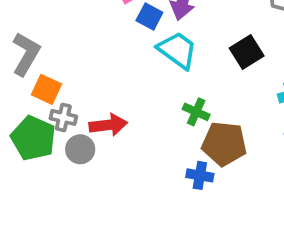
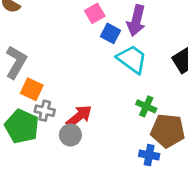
red arrow: (108, 125) -> (79, 116), turned -32
gray circle: (80, 149) -> (70, 135), moved

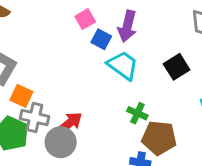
gray cross: (45, 111) -> (35, 118), size x1.4
gray circle: (70, 135) -> (61, 142), size x1.4

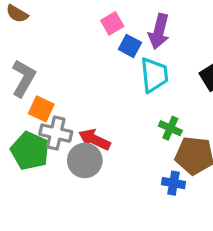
cyan trapezoid: (123, 65) -> (154, 75), turned 48
red arrow: (69, 123) -> (94, 140), turned -116

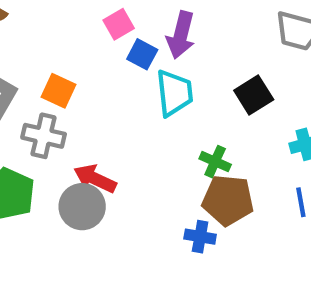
orange square: (41, 109) -> (59, 91), moved
green cross: (170, 128) -> (215, 162), moved
gray cross: (56, 133) -> (44, 136), moved

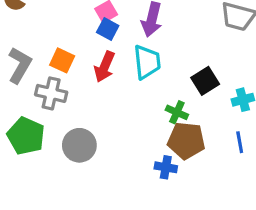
blue square: (142, 54) -> (108, 29), moved
black square: (254, 95) -> (205, 81), moved
red arrow: (95, 179) -> (105, 67), moved, turned -92

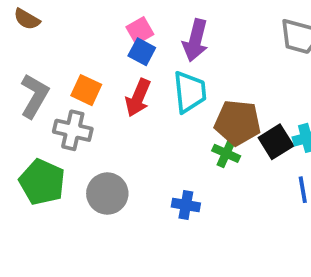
black square: (205, 81) -> (276, 142), moved
brown pentagon: (186, 141) -> (238, 123), moved
blue cross: (166, 167) -> (186, 205), moved

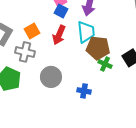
orange square: (86, 90) -> (32, 31), turned 35
brown pentagon: (238, 123) -> (98, 48), moved
gray circle: (107, 194) -> (51, 77), moved

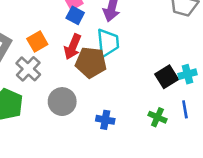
brown pentagon: (98, 48) -> (91, 62), moved
gray cross: (25, 52) -> (28, 69), turned 30
green cross: (105, 64) -> (157, 117), moved

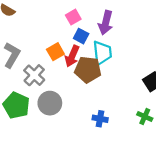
blue square: (75, 15) -> (81, 36), moved
orange square: (37, 41) -> (55, 52), moved
gray circle: (62, 102) -> (50, 103), moved

